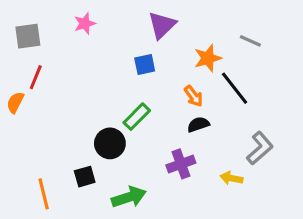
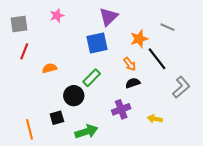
blue square: (145, 65) -> (97, 43), size x1.5
orange semicircle: (15, 102) -> (50, 68), moved, turned 48
gray L-shape: (260, 148) -> (181, 87), moved

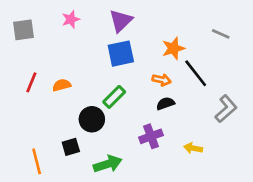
purple triangle: (109, 17) -> (121, 21), moved
gray line: (168, 27) -> (221, 34), moved
red line: (24, 51) -> (31, 82), moved
orange arrow: (130, 64) -> (162, 80), turned -40

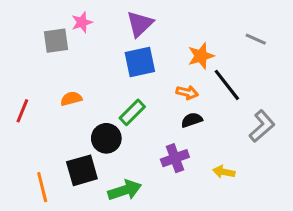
gray square: (24, 30) -> (56, 41), moved
red line: (31, 82) -> (22, 111), moved
black square: (71, 147) -> (82, 170), size x1.5

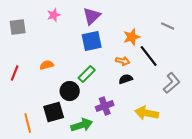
gray square: (56, 41) -> (18, 27), moved
purple cross: (175, 158) -> (105, 106), moved
yellow arrow: (224, 172) -> (147, 113), size x1.6

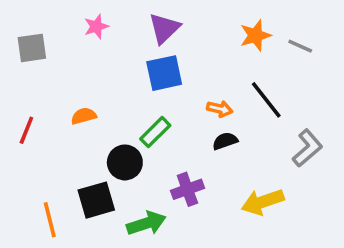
orange star: (132, 37) -> (255, 35), moved
yellow arrow: (147, 113) -> (263, 202), turned -30

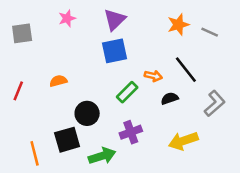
green rectangle: (155, 132) -> (127, 92), moved
black semicircle: (225, 141) -> (170, 98), moved

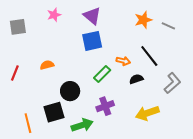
purple triangle: (115, 20) -> (92, 16), turned -36

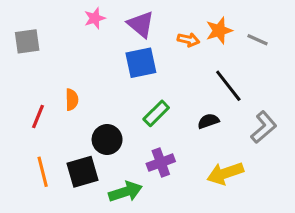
pink star: (54, 15) -> (95, 18), moved
orange arrow: (123, 61) -> (188, 40), moved
orange semicircle: (47, 65) -> (72, 100), turned 104
red line: (15, 73) -> (38, 116), moved
orange line: (28, 123) -> (43, 172), moved

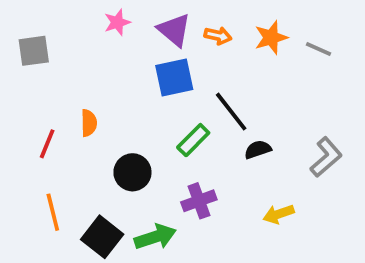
orange arrow: (188, 40) -> (218, 36), moved
black line: (228, 86) -> (231, 112), moved
black square: (82, 172) -> (102, 237), moved, turned -36
yellow arrow: (225, 173) -> (279, 214), size x0.7

